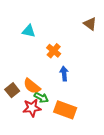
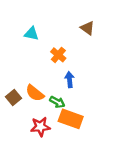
brown triangle: (90, 24) -> (87, 28), moved
green arrow: (41, 98) -> (57, 102), moved
red star: (32, 108) -> (40, 127), moved

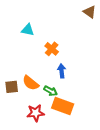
brown triangle: (87, 28) -> (90, 12), moved
brown square: (13, 98) -> (12, 87), turned 32

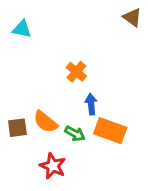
cyan triangle: (28, 30) -> (22, 29), moved
orange rectangle: (63, 106) -> (110, 131), moved
red star: (36, 113) -> (53, 166), turned 30

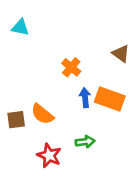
brown triangle: (132, 17) -> (121, 54), moved
orange rectangle: (110, 131) -> (110, 99), moved
green arrow: (75, 134) -> (85, 142), moved, turned -36

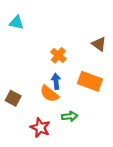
blue arrow: (85, 98) -> (56, 81), moved
orange semicircle: (42, 114) -> (49, 94), moved
brown square: (16, 120) -> (13, 98), turned 35

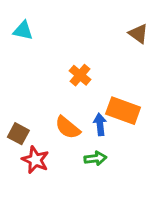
brown triangle: (99, 44) -> (138, 34), moved
blue arrow: (56, 81) -> (100, 124), moved
red star: (40, 128) -> (35, 160), moved

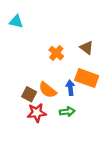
brown triangle: (138, 34) -> (87, 48), moved
brown square: (18, 134) -> (29, 94), moved
red star: (35, 160) -> (37, 113), moved, turned -30

